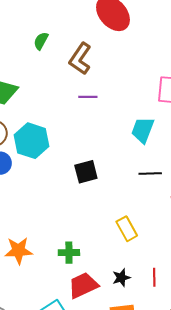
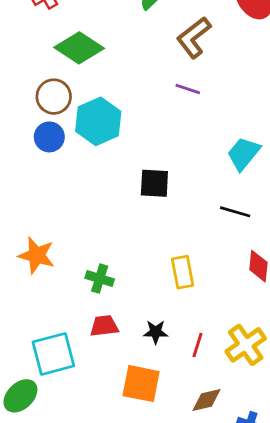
red trapezoid: (83, 285) -> (104, 326), size x0.7

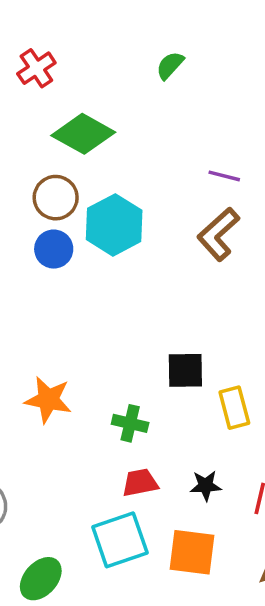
brown L-shape: (194, 38) -> (218, 234), moved
black square: (154, 183) -> (185, 370), moved
cyan square: (53, 354) -> (120, 540), moved

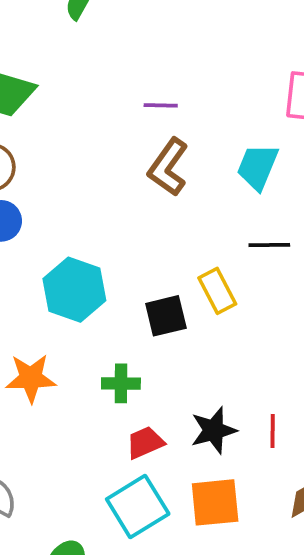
cyan hexagon: (114, 225) -> (74, 290), moved
yellow rectangle: (234, 408) -> (217, 291), moved
black star: (206, 486) -> (214, 430), size x1.4

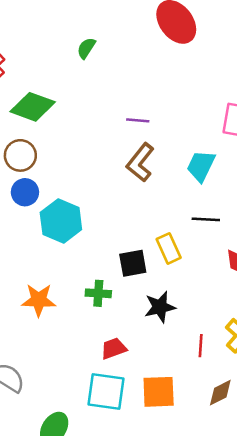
cyan hexagon: (74, 290) -> (61, 221), moved
green cross: (121, 383) -> (98, 293), moved
black star: (214, 430) -> (160, 307), moved
cyan square: (138, 507) -> (106, 391), turned 36

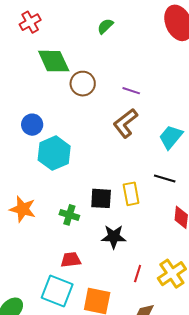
green diamond: (33, 107) -> (54, 61), turned 32
brown circle: (20, 155) -> (83, 84), moved

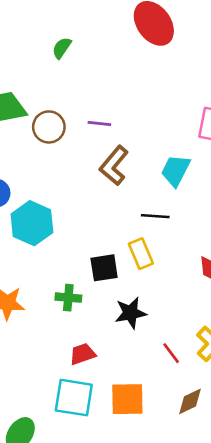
purple line: (131, 91) -> (99, 123), moved
black line: (165, 179) -> (155, 216), moved
red line: (138, 274) -> (171, 353), turned -42

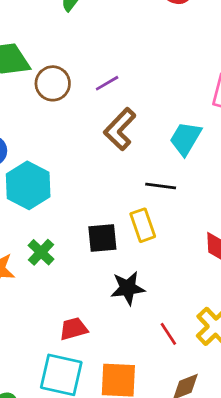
purple line: (99, 123) -> (107, 83), turned -40
green cross: (68, 298) -> (41, 252), moved, turned 35

